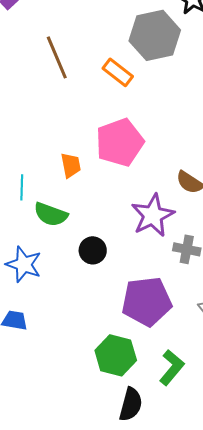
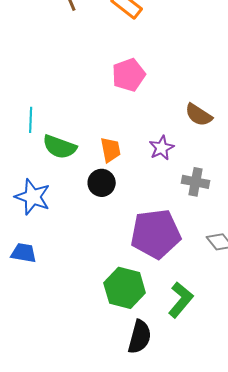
pink pentagon: (120, 142) -> (129, 75), size x0.7
orange trapezoid: (71, 165) -> (111, 150), moved
purple star: (153, 215) -> (162, 148), size x0.6

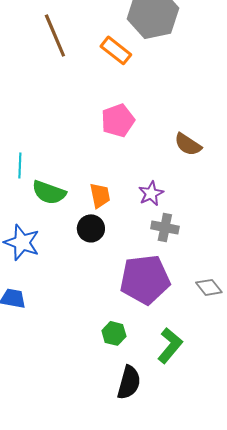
brown semicircle: (199, 115) -> (188, 144), moved
gray cross: (196, 182) -> (165, 227), moved
green hexagon: (125, 288) -> (114, 333), size x0.6

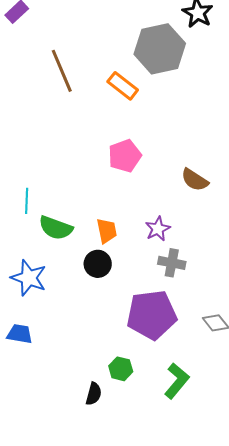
black semicircle: (129, 382) -> (94, 394), moved, size x0.7

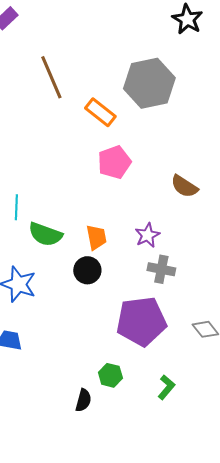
gray hexagon: (160, 49) -> (149, 83), moved
orange rectangle: (123, 86) -> (100, 112), moved
green L-shape: (177, 381) -> (166, 387), size x0.7

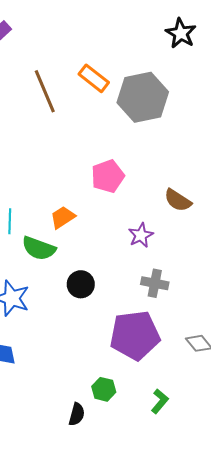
orange rectangle: (100, 112) -> (94, 78), moved
purple star: (147, 235) -> (141, 235), moved
orange trapezoid: (96, 237) -> (63, 217), moved, turned -112

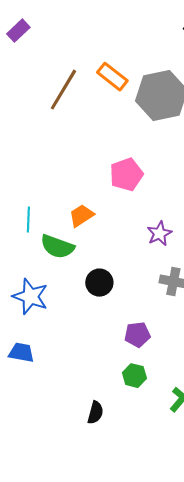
brown line: (45, 91) -> (63, 90), turned 54
purple pentagon: (135, 335) -> (137, 335), moved, size x0.5
green hexagon: (104, 389) -> (134, 376), moved

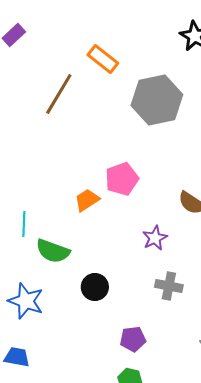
orange rectangle: (112, 77) -> (103, 59), moved
orange trapezoid: (81, 216) -> (87, 200), moved

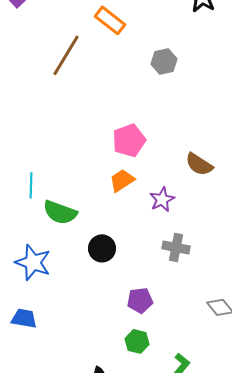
gray hexagon: (157, 100) -> (164, 61), size x0.5
orange trapezoid: (87, 200) -> (122, 180), moved

